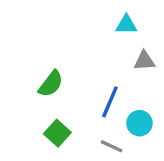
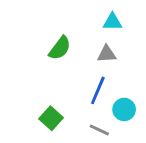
gray triangle: (144, 61) -> (107, 54), moved
green semicircle: (51, 84) -> (60, 48), moved

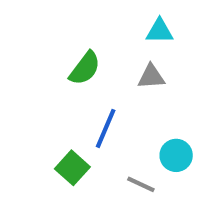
blue line: (98, 90) -> (106, 128), moved

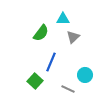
cyan triangle: (160, 31) -> (63, 19), moved
gray triangle: (151, 77) -> (73, 37), turned -40

